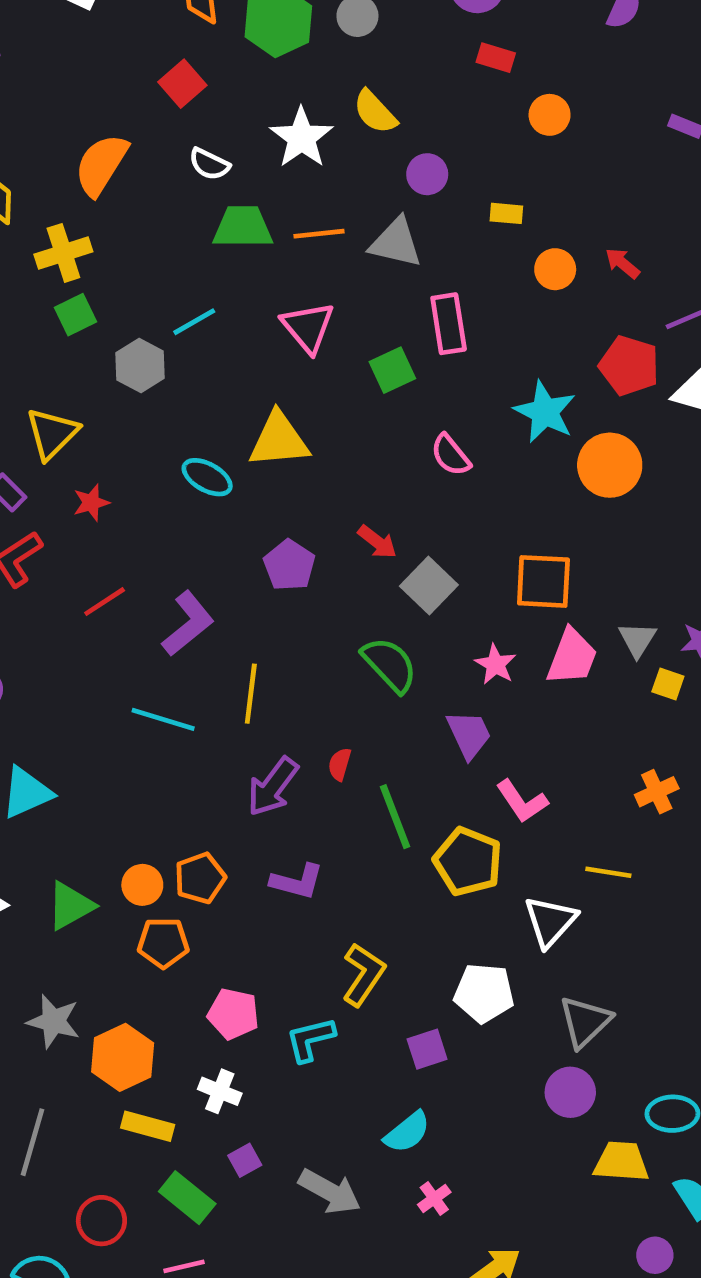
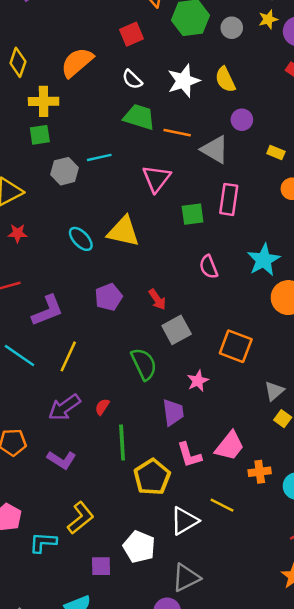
pink trapezoid: (572, 657) -> (230, 446), moved

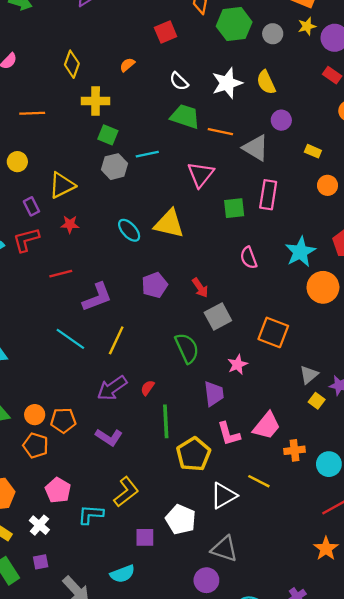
red square: (132, 34) -> (166, 32), moved
orange semicircle: (77, 62) -> (127, 65), size x0.5
green square: (40, 135) -> (108, 135), moved, turned 30
gray triangle: (186, 578) -> (224, 549), turned 44

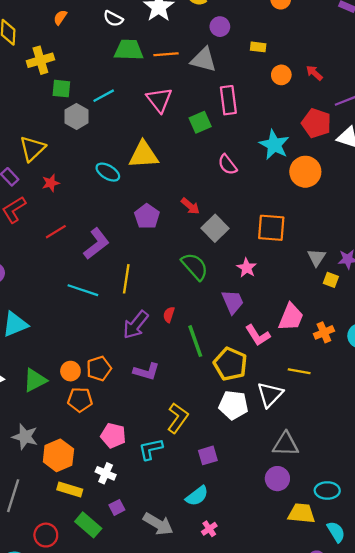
white pentagon: (181, 519) -> (233, 405), moved

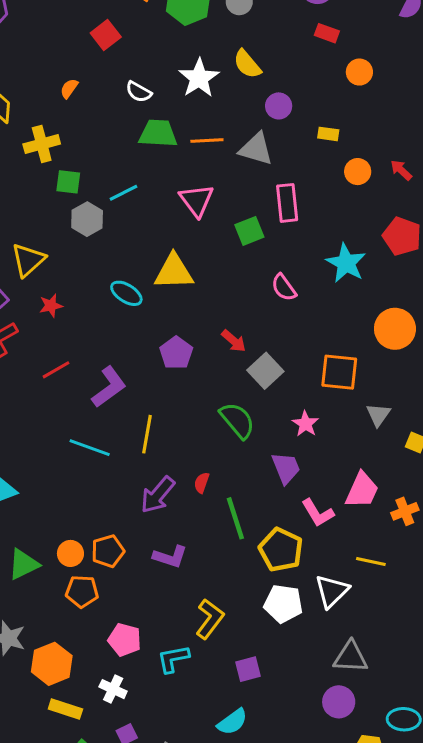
orange circle: (305, 172) -> (395, 329), moved
gray triangle: (316, 258) -> (378, 415), moved

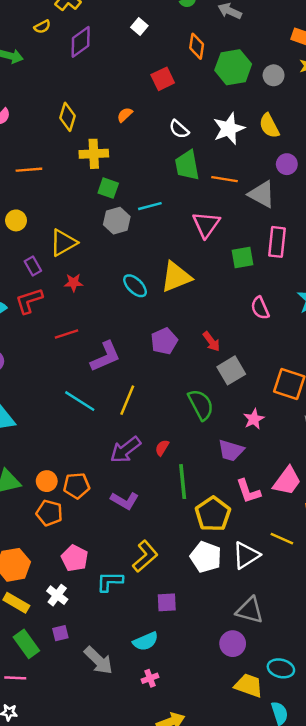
green trapezoid: (158, 133) -> (187, 165), turned -116
yellow triangle: (174, 272) -> (176, 277), turned -32
purple trapezoid: (286, 468) -> (231, 450), turned 116

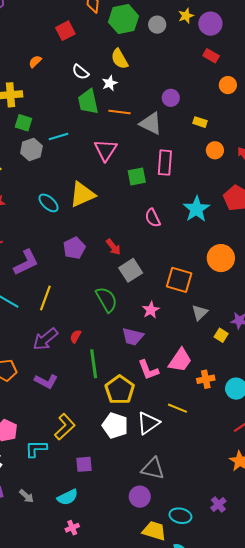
yellow semicircle: (269, 126) -> (120, 59), moved
white star: (229, 129) -> (110, 83), moved, size x0.6
gray arrow: (99, 660) -> (26, 496), moved, size x0.6

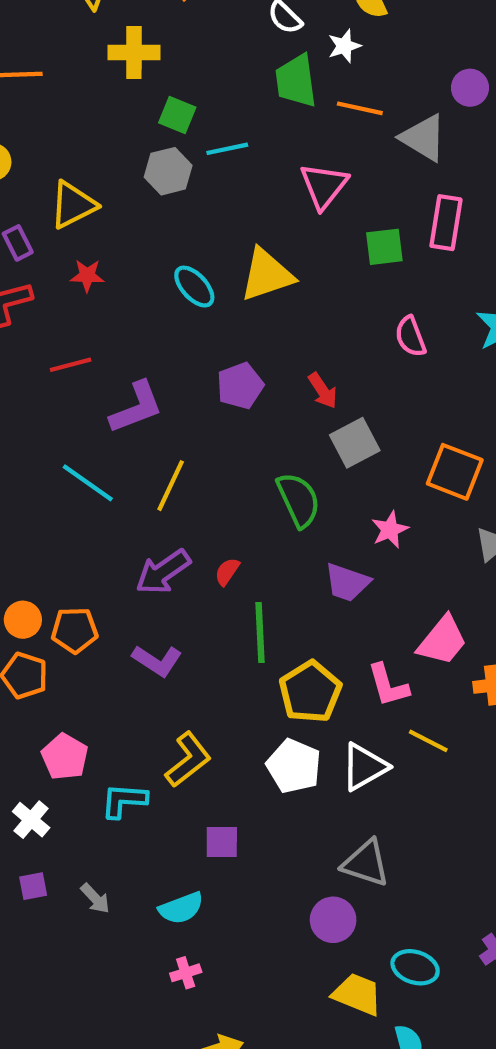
green square: (23, 123) -> (177, 115), moved
pink L-shape: (148, 370) -> (388, 685), moved

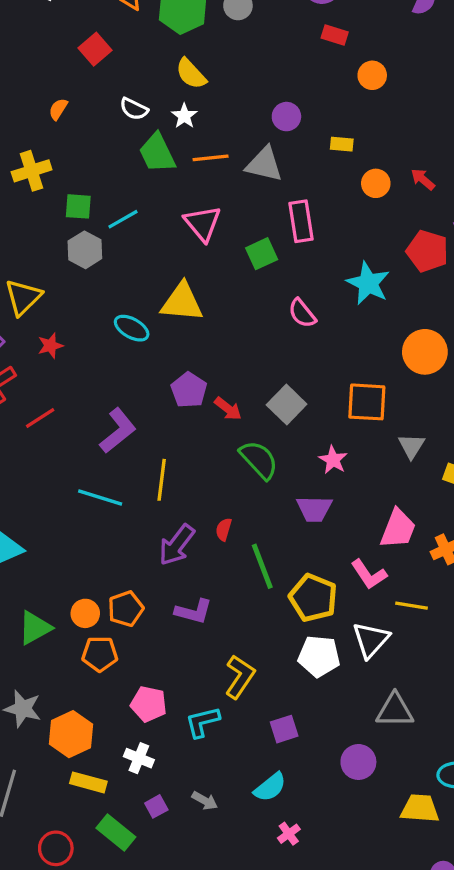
yellow triangle: (267, 275) -> (182, 302), turned 42
red line: (71, 365) -> (40, 418), moved
red arrow: (323, 391) -> (228, 409), moved
purple circle: (333, 920) -> (358, 762), moved

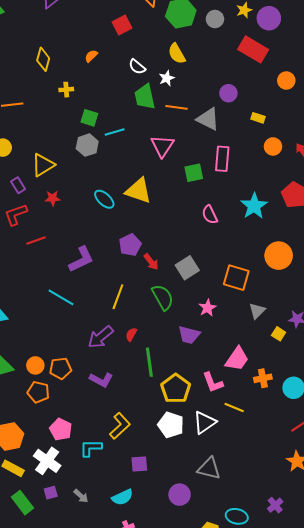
red rectangle: (335, 35) -> (253, 49), moved, size x1.8
yellow cross: (32, 171) -> (66, 90), size x0.6
yellow line: (162, 480) -> (118, 297), moved
white cross: (139, 758) -> (47, 461), size x1.5

